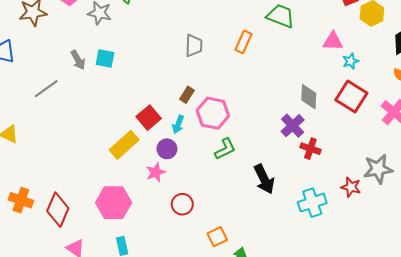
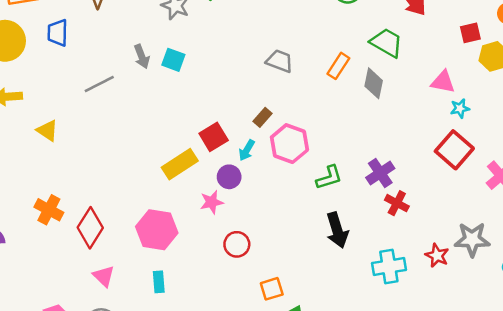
gray trapezoid: (194, 46) -> (280, 61), turned -80
gray diamond: (309, 97) -> (374, 83), moved
green L-shape: (225, 149) -> (329, 177), moved

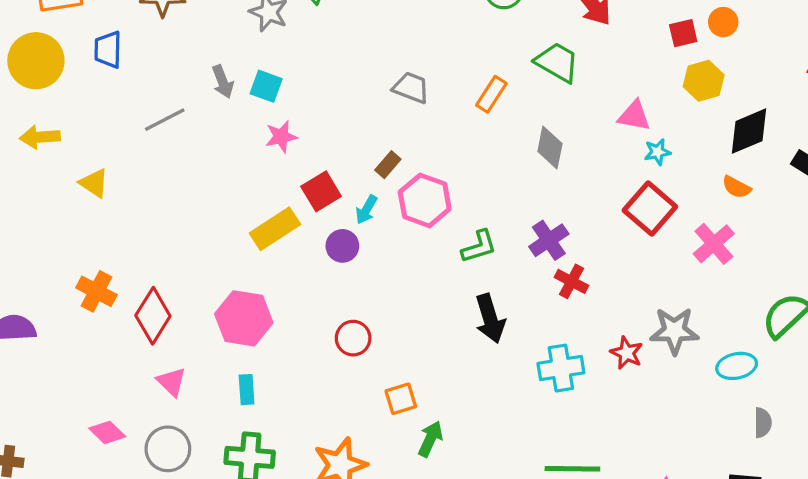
red square: (470, 33) -> (683, 33), moved
gray diamond: (374, 83) -> (550, 148), moved
pink star: (212, 202) -> (281, 137), moved

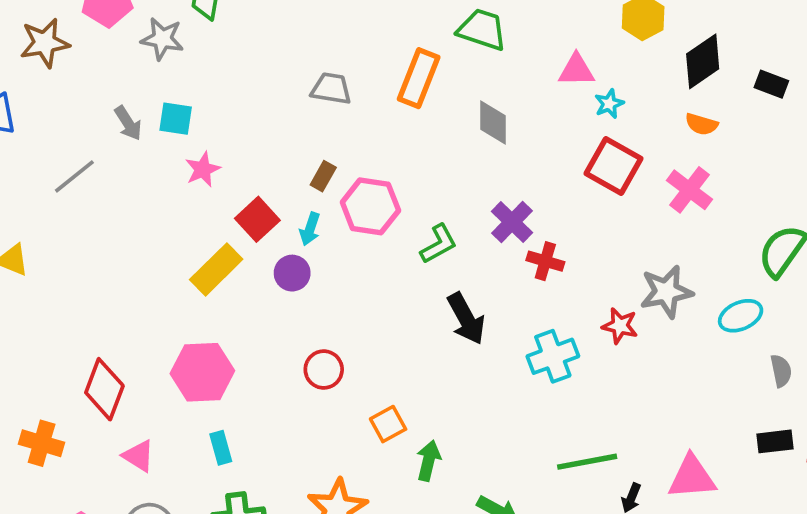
orange rectangle: (491, 94) -> (419, 78), size x1.4
orange cross: (96, 291) -> (42, 443), moved

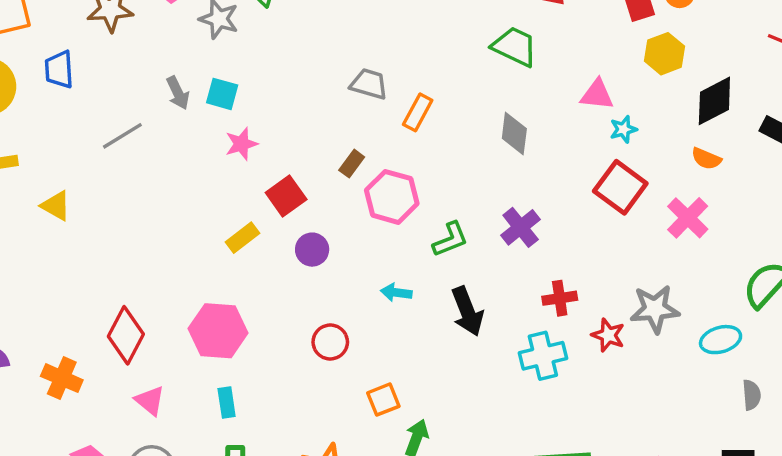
orange rectangle: (419, 78) -> (418, 112), moved, size x0.7
cyan arrow: (310, 229) -> (396, 292), moved, turned 72
red cross: (545, 261) -> (560, 298), moved, turned -32
yellow rectangle: (216, 269) -> (242, 238), size x0.7

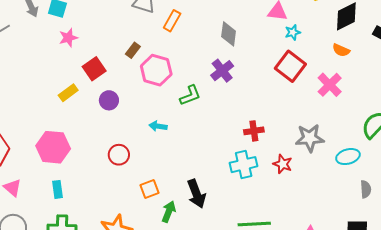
purple cross: (521, 227) -> (222, 71), moved
black arrow: (467, 311) -> (196, 194), moved
red star: (608, 335) -> (283, 164), moved

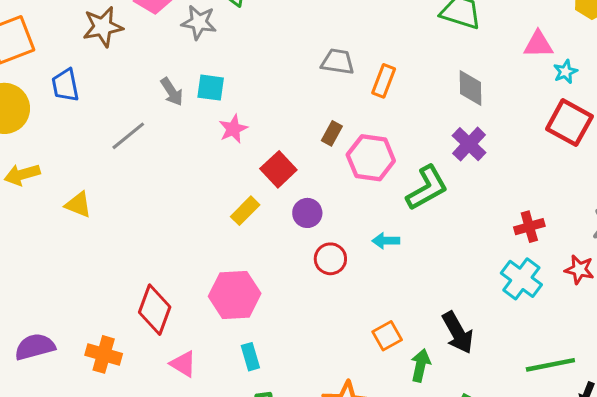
green L-shape: (190, 95) -> (427, 188), size x1.4
red circle: (119, 155) -> (330, 259), moved
cyan cross: (244, 165) -> (521, 279), turned -32

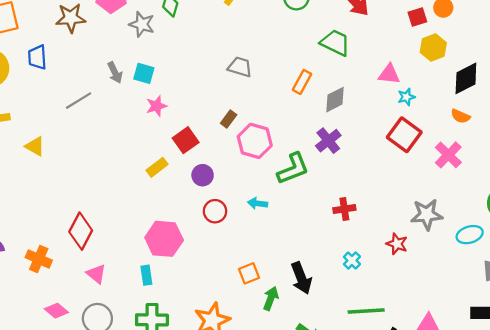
orange rectangle: (384, 81) -> (302, 82), moved
gray diamond: (470, 88) -> (335, 100), turned 56
red cross: (529, 227) -> (344, 209), moved
cyan cross: (521, 279) -> (352, 260), moved, size x0.6
pink hexagon: (235, 295) -> (164, 239), moved

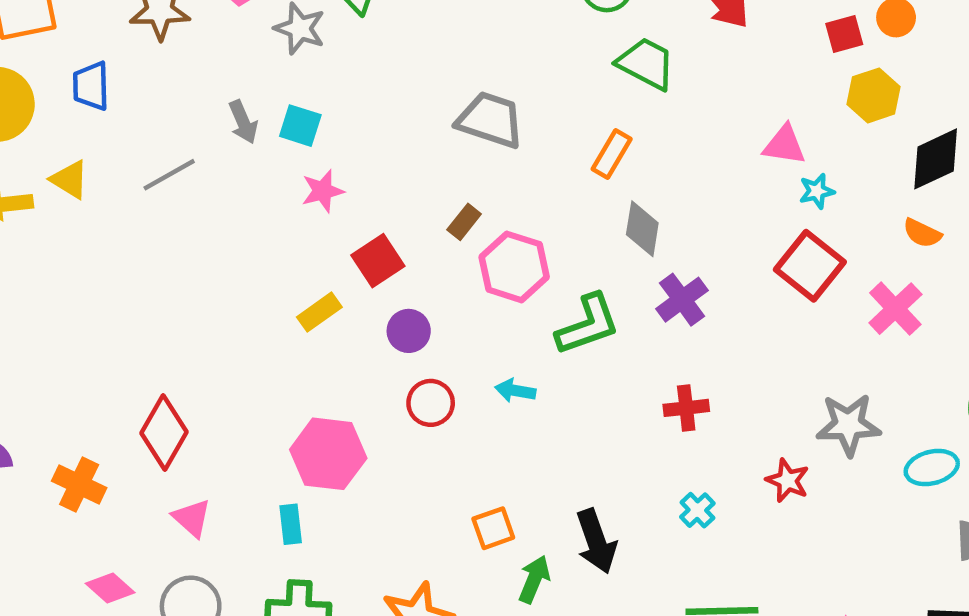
green trapezoid: (335, 43) -> (646, 64), moved
gray trapezoid: (240, 67) -> (490, 120), size x1.4
gray diamond: (335, 100) -> (642, 229), moved, turned -56
purple cross: (328, 141) -> (682, 300), moved
yellow triangle: (35, 146) -> (70, 179), moved

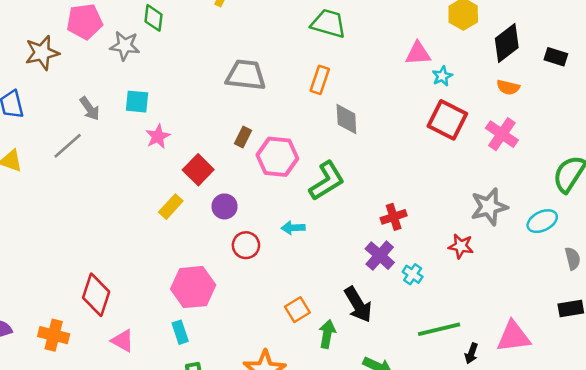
gray arrow: (243, 122) -> (90, 109), moved
purple cross: (682, 300) -> (380, 256), moved

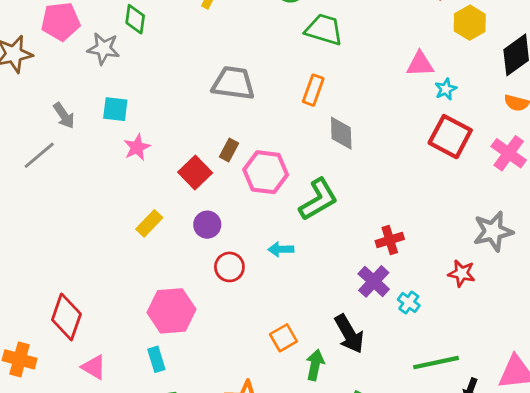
red square: (198, 170) -> (195, 173), moved

